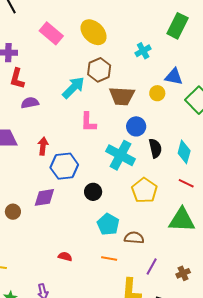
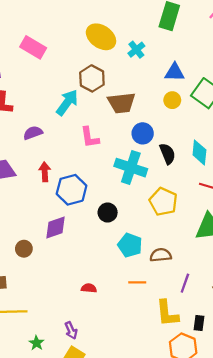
yellow ellipse: (94, 32) -> (101, 37), moved
yellow circle: (157, 93) -> (172, 100), moved
purple semicircle: (30, 103) -> (33, 133), moved

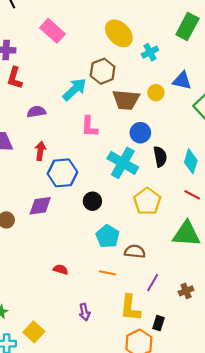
yellow circle: (172, 100) -> (156, 93), moved
purple arrow: (71, 330) -> (85, 312), moved

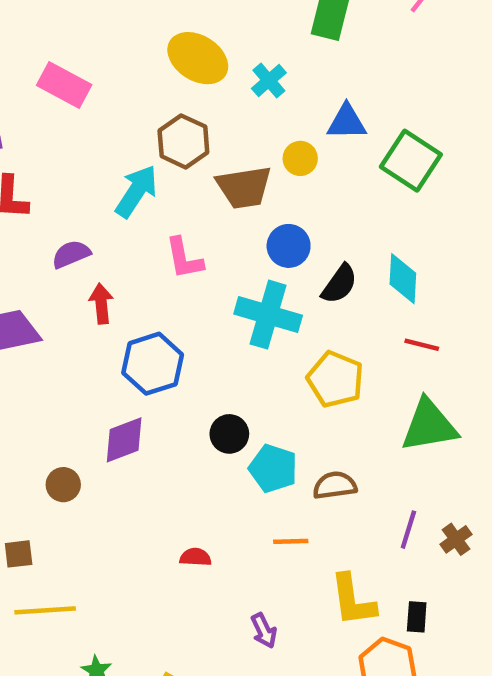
red arrow: (40, 151) -> (101, 304), moved
black semicircle: (160, 157) -> (339, 284), turned 60
black circle: (92, 201) -> (229, 434), moved
purple line: (153, 283) -> (408, 530), moved

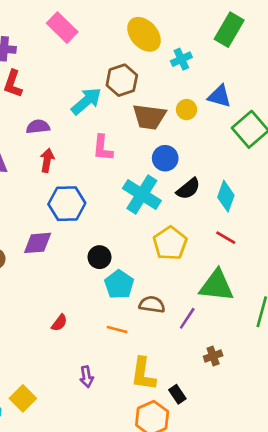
purple line: (408, 530) -> (187, 318), moved
red semicircle: (195, 557) -> (59, 323), turned 108
black rectangle: (417, 617) -> (177, 394), turned -54

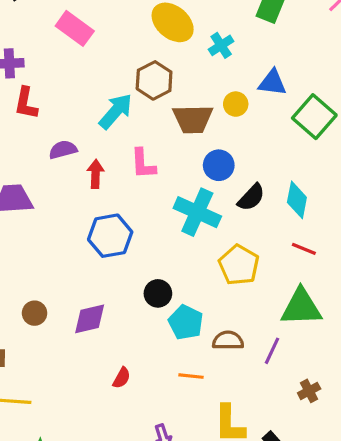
red arrow: (47, 160) -> (96, 174), moved
purple diamond: (38, 243) -> (90, 319), moved

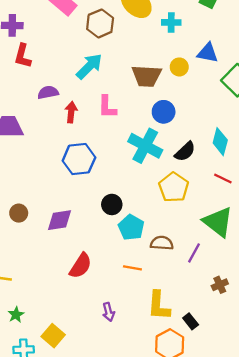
cyan cross: (221, 45) -> (171, 22), turned 30
brown hexagon: (154, 80) -> (100, 23), moved
black semicircle: (251, 197) -> (185, 152), moved
green triangle: (301, 307) -> (218, 222), turned 36
red semicircle: (122, 378) -> (80, 266), size x1.6

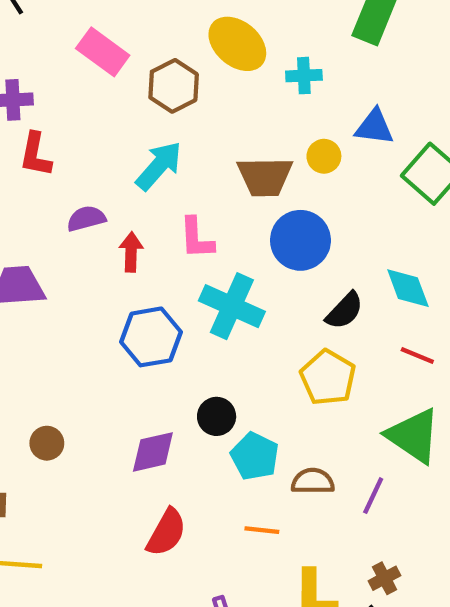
blue circle: (164, 112) -> (300, 240), size x1.4
cyan diamond: (220, 142) -> (408, 288), turned -32
cyan cross: (145, 146) -> (232, 306), moved
purple diamond: (60, 220) -> (153, 452), moved
brown cross: (220, 285) -> (384, 578), moved

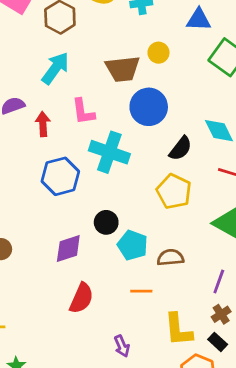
blue triangle: (374, 127) -> (199, 20), moved
purple line: (373, 496) -> (219, 282), moved

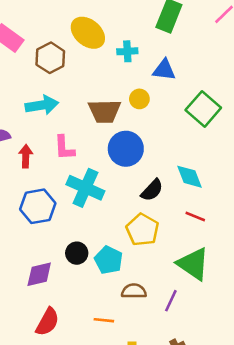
blue triangle: (199, 20) -> (164, 70), moved
cyan arrow: (55, 68) -> (42, 105), turned 40
cyan pentagon: (133, 245) -> (109, 260), moved
purple line: (219, 282) -> (171, 301), moved

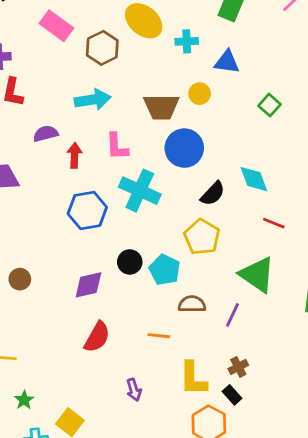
green square: (203, 109) -> (270, 105), size x0.6
red line: (195, 216) -> (274, 223), moved

